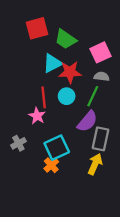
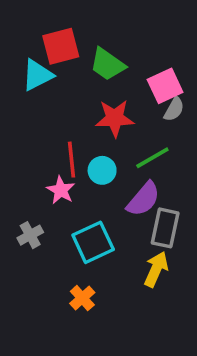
cyan triangle: (52, 63) -> (37, 75), moved
gray semicircle: (102, 76) -> (174, 109), moved, turned 112
cyan circle: (67, 96) -> (102, 170), moved
green line: (93, 96) -> (152, 158), turned 35
orange cross: (51, 165) -> (82, 298), moved

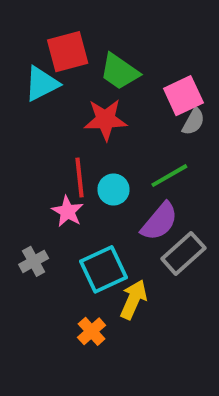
red star: (115, 118) -> (106, 120), moved
gray rectangle: (165, 228) -> (183, 253), turned 36
yellow arrow: (156, 269) -> (133, 299), moved

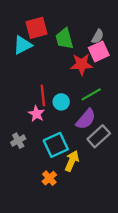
green trapezoid: (119, 72) -> (64, 39), turned 40
red star: (106, 120) -> (82, 64), moved
gray semicircle: (193, 122) -> (98, 36), moved

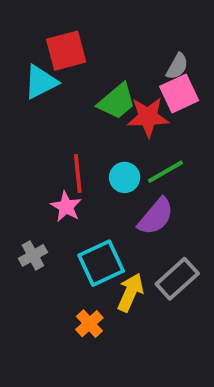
green trapezoid: (64, 39) -> (117, 101), moved, turned -115
cyan circle: (61, 102) -> (125, 177), moved
gray rectangle: (99, 136) -> (177, 279), moved

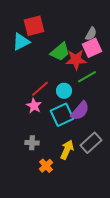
green line: (165, 172) -> (87, 77), moved
red line: (78, 174) -> (40, 89), turned 54
gray cross: (33, 255) -> (32, 143), moved, turned 32
cyan square: (101, 263) -> (62, 115), moved

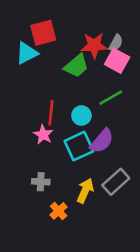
pink square: (92, 48) -> (117, 61), turned -36
red star: (76, 60) -> (94, 45), moved
red line: (40, 89) -> (51, 113), turned -42

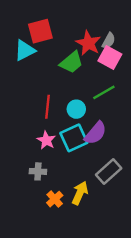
red star: (94, 45) -> (88, 43), turned 30
pink star: (43, 135) -> (46, 140), moved
yellow arrow: (85, 191) -> (80, 193), moved

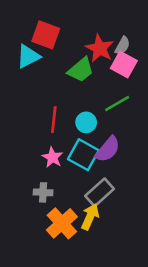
red square: (40, 31) -> (46, 35), turned 35
cyan square: (74, 138) -> (83, 155), turned -36
gray rectangle: (109, 171) -> (100, 192), moved
orange cross: (55, 199) -> (62, 223), size x1.6

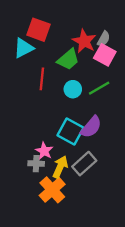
red line: (54, 120) -> (42, 79), moved
cyan circle: (86, 122) -> (73, 89), moved
pink star: (52, 157) -> (44, 151), moved
yellow arrow: (90, 217) -> (60, 167), moved

